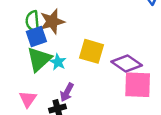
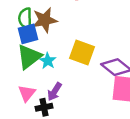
pink triangle: (28, 99) -> (27, 93), moved

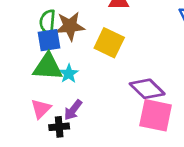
yellow square: (82, 52) -> (109, 43), moved
green triangle: (29, 57) -> (48, 67), turned 36

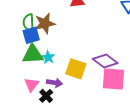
yellow square: (109, 43) -> (76, 69), moved
purple arrow: (73, 110) -> (55, 83), turned -112
black cross: (59, 127) -> (46, 96), turned -32

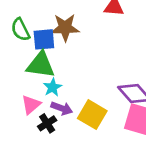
green semicircle: (29, 23) -> (20, 30), moved, turned -36
cyan star: (48, 57) -> (53, 87), moved
yellow square: (76, 69) -> (92, 115), moved

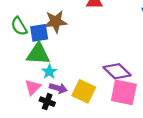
black cross: (47, 123) -> (47, 102), turned -32

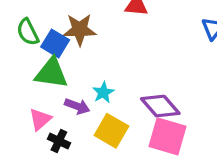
blue square: (39, 33) -> (55, 43), turned 36
cyan star: (49, 72) -> (103, 92), moved
purple arrow: (58, 88) -> (77, 106), moved

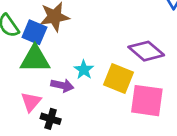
purple diamond: (160, 106) -> (146, 51), moved
yellow square: (111, 131) -> (118, 79), moved

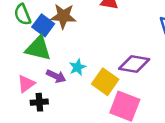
purple diamond: (146, 51) -> (134, 64), turned -44
black cross: (51, 119) -> (39, 102), turned -35

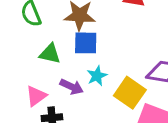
blue square: (43, 25) -> (86, 43), moved, turned -35
green triangle: (38, 48) -> (50, 54), size x0.7

